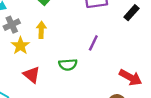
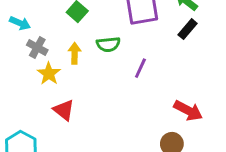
gray cross: (12, 25) -> (37, 47), turned -35
green semicircle: (68, 65) -> (108, 44), moved

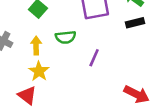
black rectangle: (188, 29) -> (135, 23), turned 36
yellow star: (49, 74) -> (39, 71), moved

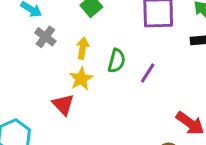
green semicircle: (66, 37) -> (117, 61), moved, turned -78

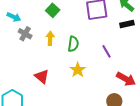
purple line: (148, 73) -> (106, 51), moved, turned -56
yellow star: (81, 79) -> (78, 70), moved

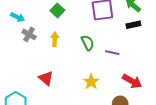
green semicircle: (73, 44) -> (88, 43), moved, turned -35
purple line: (106, 51) -> (112, 53), turned -48
yellow star: (78, 70) -> (91, 82), moved

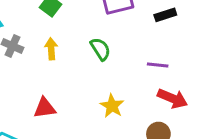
purple line: (112, 53) -> (158, 65), moved
red triangle: (46, 78) -> (45, 108), turned -42

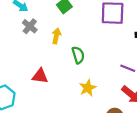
green semicircle: (100, 49) -> (78, 55), moved

